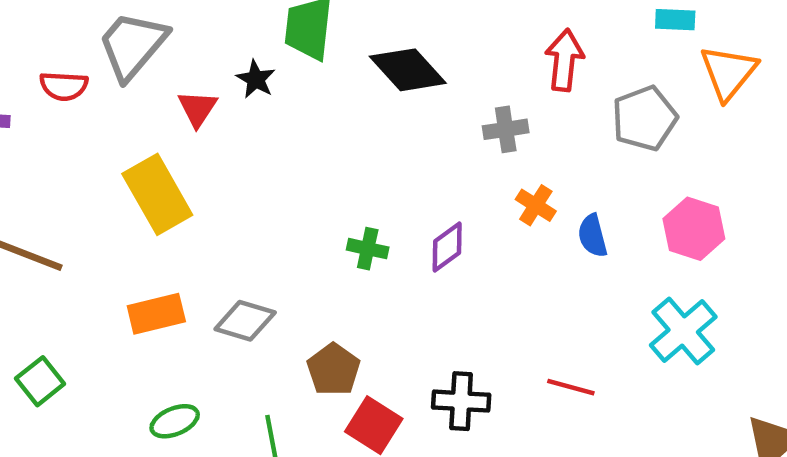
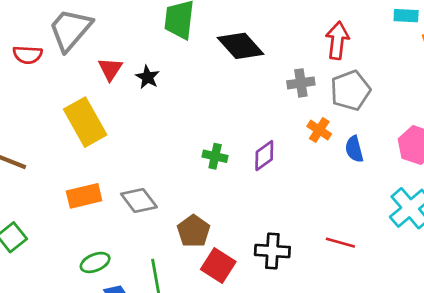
black star: (256, 79) -> (147, 77), moved
gray pentagon: (644, 118) -> (350, 90), moved
gray diamond: (245, 321) -> (139, 200), turned 36

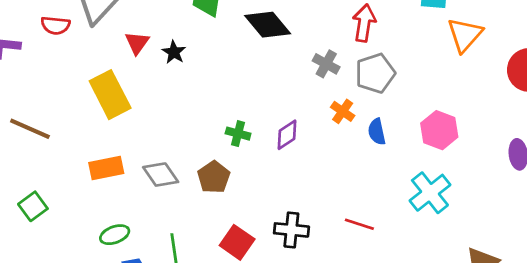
gray cross: (301, 83) -> (326, 64), turned 35
brown pentagon: (194, 231) -> (214, 177), moved

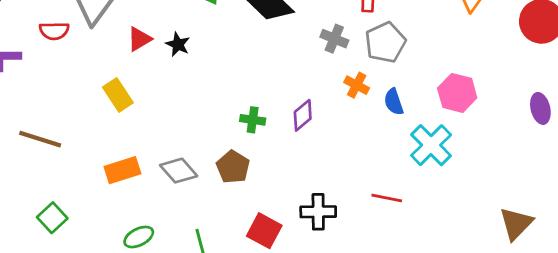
red triangle: (137, 43) -> (139, 39), turned 30
yellow rectangle: (110, 95) -> (118, 95), size x0.7
cyan cross: (430, 193) -> (431, 145), moved

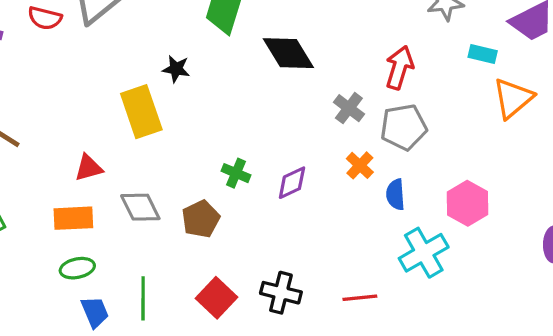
red triangle: (139, 39) -> (89, 168), moved
black star: (178, 44) -> (176, 69), turned -30
yellow rectangle: (118, 95) -> (141, 112), moved, size x1.4
orange rectangle: (122, 170) -> (73, 218), moved
red line: (387, 198) -> (360, 298), turned -32

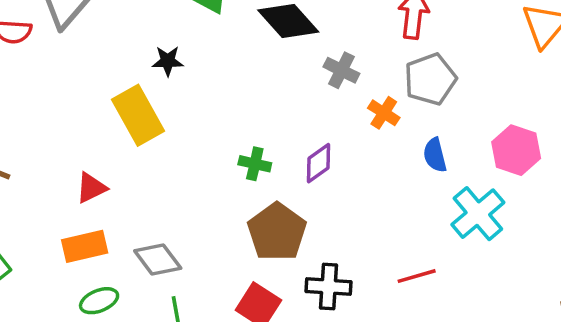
gray cross: (349, 108) -> (341, 70), moved
orange cross: (360, 165) -> (384, 113), moved
gray diamond: (140, 207) -> (158, 260), moved
brown pentagon: (201, 219) -> (277, 232), moved, size x1.4

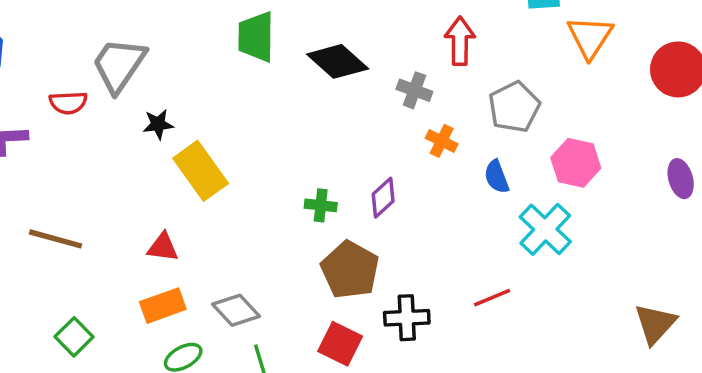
black star: (168, 61) -> (158, 124), moved
gray cross: (341, 70) -> (414, 90), moved
gray pentagon: (430, 79) -> (514, 107), moved
red triangle: (91, 188) -> (163, 247), turned 40

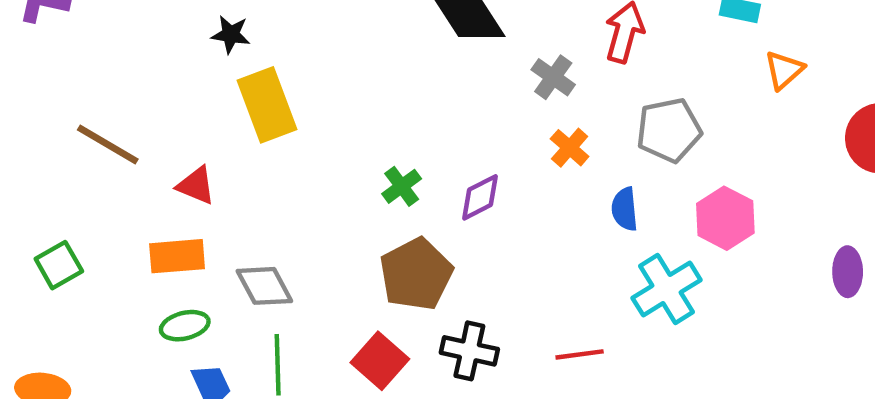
orange triangle: (590, 37) -> (784, 70), size x0.7
green cross: (321, 205) -> (402, 186), turned 32
brown line: (55, 239) -> (108, 144), moved

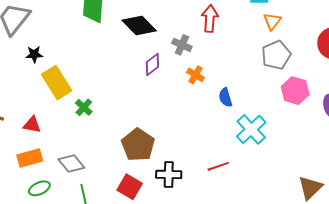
orange triangle: (784, 70) -> (272, 21), moved
gray pentagon: (669, 130) -> (276, 55), moved
green cross: (402, 186) -> (84, 107), moved
purple diamond: (480, 197) -> (152, 64), moved
pink hexagon: (725, 218) -> (295, 91), moved

